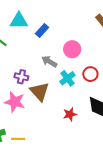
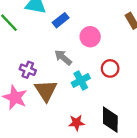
pink circle: (72, 49) -> (90, 37), moved
red circle: (90, 74) -> (110, 68), moved

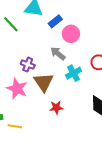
pink circle: (90, 37) -> (71, 34), moved
red star: (77, 123) -> (56, 108), moved

